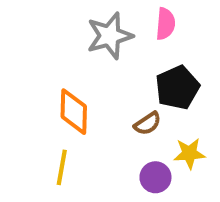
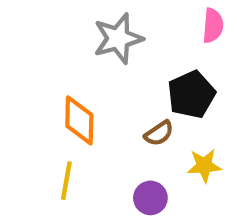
pink semicircle: (165, 24) -> (213, 26), moved
purple circle: (155, 177) -> (150, 198), moved

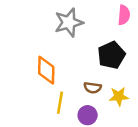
brown semicircle: (159, 133) -> (93, 88), moved, turned 42
yellow line: (66, 181) -> (60, 103), moved

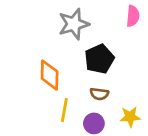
black pentagon: (111, 55) -> (99, 59), moved
yellow star: (119, 96) -> (130, 117), moved

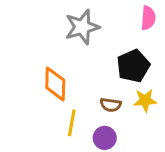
black pentagon: (99, 59) -> (133, 66), moved
yellow star: (130, 117) -> (145, 100), moved

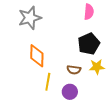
pink semicircle: (148, 18) -> (89, 12), moved
gray star: (82, 27) -> (30, 18), moved

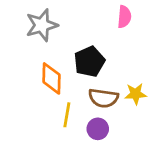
black pentagon: (89, 44) -> (89, 62), moved
brown semicircle: (74, 70) -> (103, 98), size x1.5

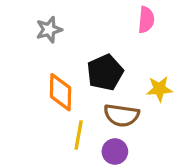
gray star: (42, 25) -> (49, 30), size x0.7
yellow star: (136, 94) -> (159, 89), moved

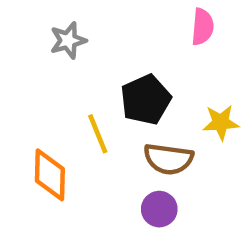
orange diamond: (61, 92) -> (50, 175), moved
yellow line: (79, 135) -> (98, 134), moved, turned -32

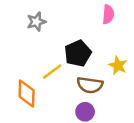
yellow star: (221, 122) -> (118, 65), turned 30
yellow line: (98, 134) -> (52, 72), turned 75

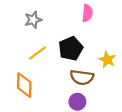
pink semicircle: (108, 14) -> (87, 13), moved
yellow line: (52, 72) -> (38, 53), moved

